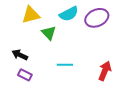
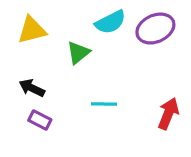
yellow triangle: (31, 15) -> (32, 30), moved
green triangle: (49, 33) -> (78, 53), turned 35

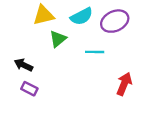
yellow triangle: (32, 30) -> (44, 15), moved
cyan line: (104, 104) -> (95, 52), moved

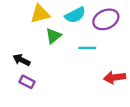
red arrow: (124, 84) -> (115, 77), turned -120

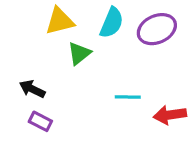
cyan semicircle: (75, 15) -> (112, 23), turned -40
cyan line: (87, 48) -> (128, 97), moved

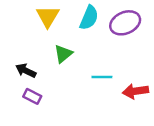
yellow triangle: (60, 21) -> (48, 16), turned -45
green triangle: (79, 53) -> (63, 54), moved

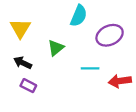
yellow triangle: (48, 16) -> (20, 28), moved
purple ellipse: (125, 23) -> (110, 35), moved

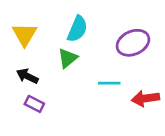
cyan semicircle: (79, 16) -> (77, 29), moved

